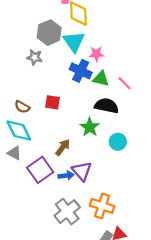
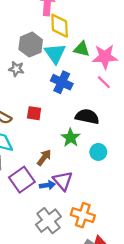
pink star: (96, 54) -> (105, 57), moved, size x1.6
green triangle: (101, 79) -> (82, 49), moved
pink line: (125, 83) -> (104, 82), moved

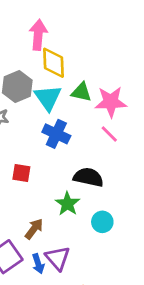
blue arrow: (47, 185) -> (38, 264), turned 80

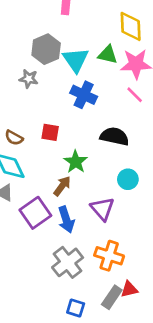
yellow diamond: (53, 63) -> (131, 26), moved
green star: (67, 204) -> (76, 162), moved
purple triangle: (58, 258) -> (102, 209), moved
blue arrow: (38, 264) -> (66, 219), size x1.4

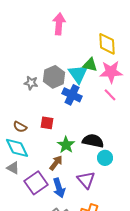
gray hexagon: (46, 49) -> (54, 77), moved
cyan triangle: (76, 60) -> (78, 74), moved
black semicircle: (114, 136) -> (93, 141), moved

